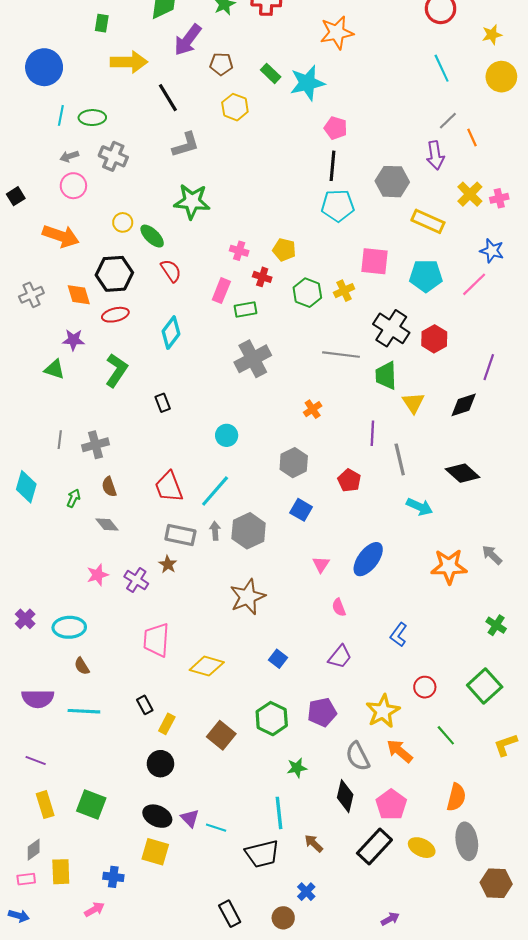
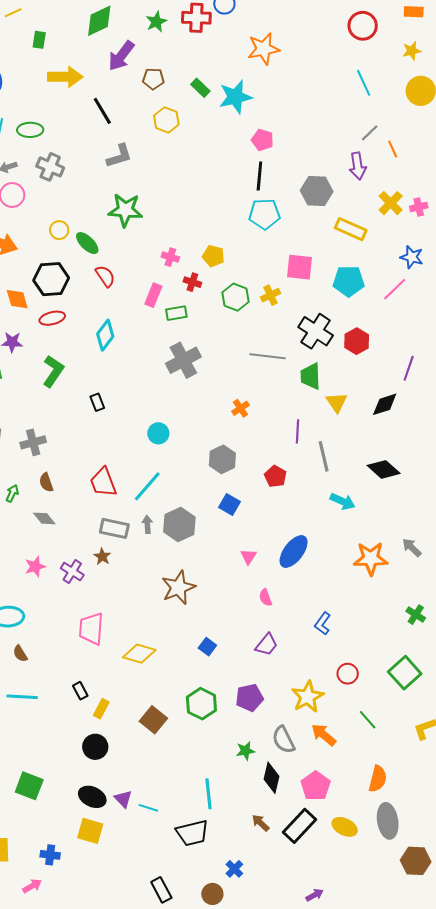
green star: (297, 768) -> (245, 751), moved
brown arrow: (314, 843) -> (260, 823), moved

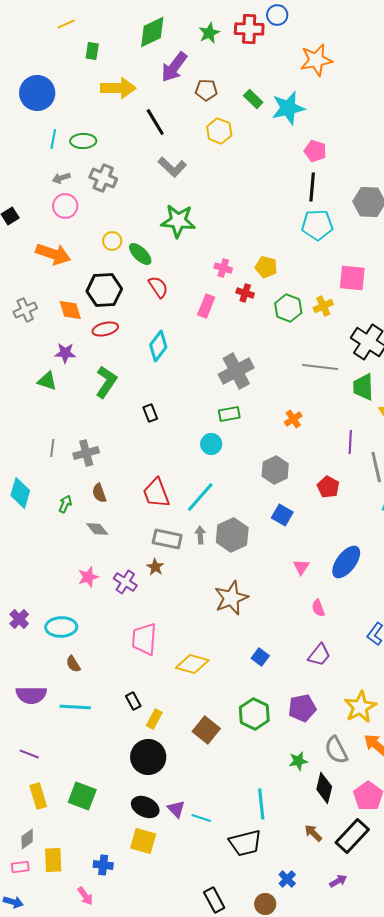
gray L-shape: (119, 156) -> (172, 167), turned 60
green rectangle: (176, 313) -> (229, 414), moved
black circle: (95, 747) -> (148, 757), size x1.4
pink arrow: (32, 886) -> (85, 896), turned 84
purple arrow: (315, 895) -> (338, 881), moved

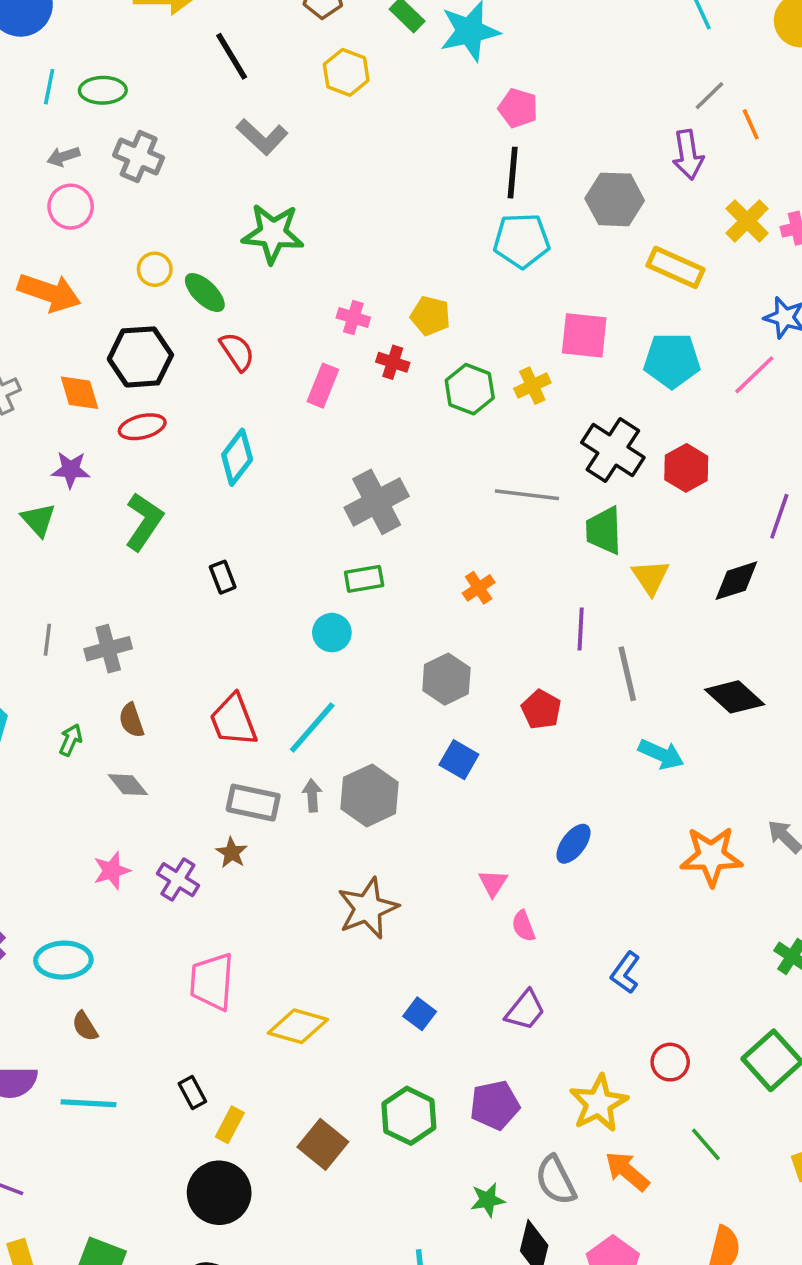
green triangle: (47, 381) -> (38, 520), turned 30
blue ellipse: (346, 562) -> (573, 844), size x0.7
pink triangle: (301, 567) -> (493, 883), moved

